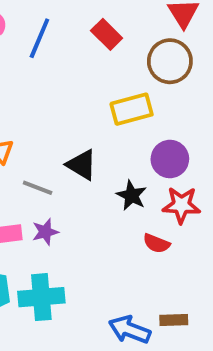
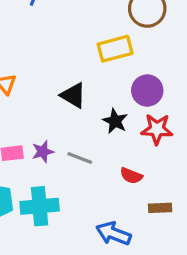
gray line: (38, 188) -> (80, 158), moved
red semicircle: (156, 243) -> (131, 176), moved
brown rectangle: (174, 320) -> (160, 208), moved

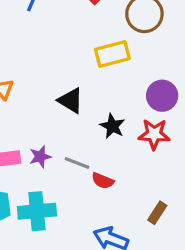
purple circle: (147, 90) -> (162, 96), moved
red semicircle: (131, 176) -> (103, 181), moved
brown rectangle: (160, 208) -> (157, 213), turned -55

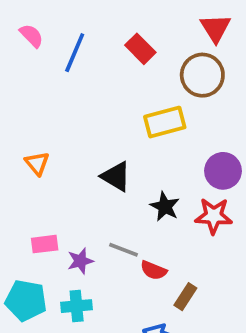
purple star: (40, 157) -> (80, 261), moved
cyan cross: (37, 211) -> (77, 306), size x0.7
brown rectangle: (157, 213) -> (185, 297), moved

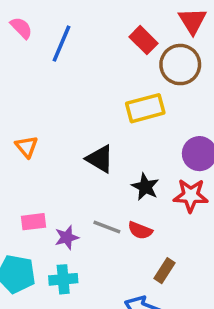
red rectangle: (140, 49) -> (144, 40), moved
red semicircle: (154, 270) -> (140, 230), moved

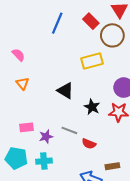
pink semicircle: (21, 28) -> (18, 55), moved
blue line: (61, 44) -> (57, 23), moved
red semicircle: (140, 230) -> (89, 144), moved
brown rectangle: (164, 271) -> (112, 166), moved, turned 48

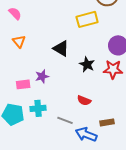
gray line: (69, 130) -> (65, 120), moved
purple star: (46, 137) -> (42, 76), moved
cyan cross: (44, 161) -> (38, 108), moved

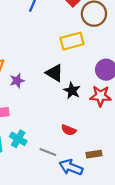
black triangle: (61, 48) -> (54, 73), moved
purple star: (42, 76) -> (17, 81), moved
cyan cross: (38, 108) -> (18, 139), turned 35

